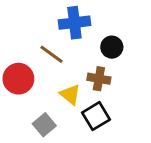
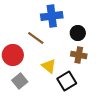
brown cross: (99, 79) -> (79, 55), moved
gray square: (44, 125) -> (20, 81), moved

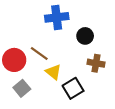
brown line: (36, 38) -> (39, 53), moved
brown cross: (79, 55) -> (96, 63), moved

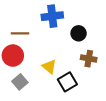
brown line: (39, 53) -> (20, 33), moved, turned -36

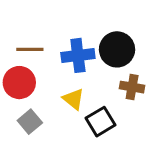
blue cross: (52, 16) -> (78, 55), moved
black circle: (79, 33) -> (117, 49), size x1.5

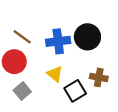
brown line: (30, 49) -> (22, 37), turned 36
brown cross: (132, 87) -> (99, 77), moved

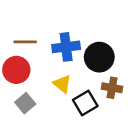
brown line: (22, 37) -> (25, 42), turned -36
black circle: (87, 37) -> (99, 57), moved

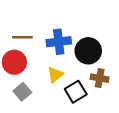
yellow triangle: (62, 84) -> (55, 75), turned 42

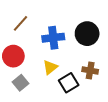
brown line: (22, 37) -> (20, 23), moved, turned -48
black circle: (88, 51) -> (87, 34), moved

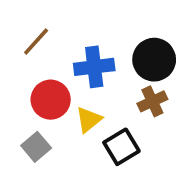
red circle: (13, 56) -> (51, 100), moved
brown cross: (90, 70) -> (152, 101), moved, turned -35

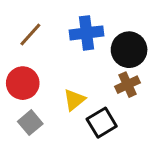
blue cross: (94, 67) -> (87, 33), moved
red circle: (51, 100) -> (23, 83), moved

